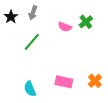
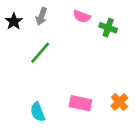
green cross: (86, 22) -> (108, 28), turned -32
pink semicircle: (65, 27) -> (82, 16), moved

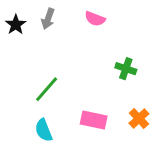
green cross: (108, 28) -> (126, 69), moved
green line: (40, 53) -> (47, 89), moved

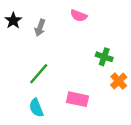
gray arrow: (48, 19) -> (40, 28), moved
orange cross: (139, 118) -> (119, 81), moved

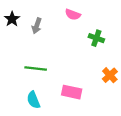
green cross: (104, 57) -> (96, 38), moved
green line: (39, 74) -> (36, 68), turned 55

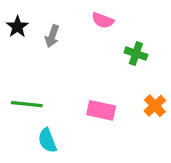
green line: (36, 68) -> (27, 104), moved
pink rectangle: (72, 92) -> (101, 110), moved

